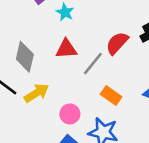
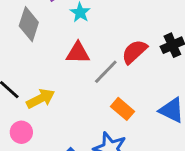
gray diamond: (25, 57) -> (29, 24), moved
pink circle: (70, 114) -> (21, 132), moved

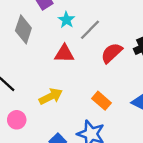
gray line: (106, 72) -> (90, 30), moved
yellow arrow: (41, 99) -> (51, 96), moved

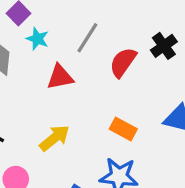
cyan star: (66, 20) -> (37, 39), moved

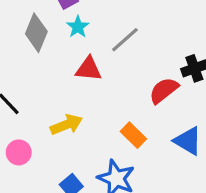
red semicircle: (123, 62) -> (164, 90), moved

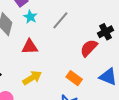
red triangle: (88, 69) -> (30, 47), moved

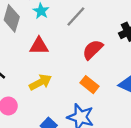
red semicircle: (89, 48) -> (93, 50), moved

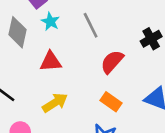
gray line: (76, 16) -> (91, 25), turned -65

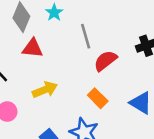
gray line: (91, 25) -> (86, 36), moved
red triangle: (51, 61) -> (33, 48), moved

